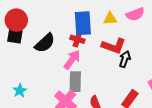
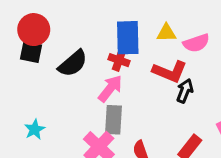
pink semicircle: (135, 14) -> (196, 43), moved

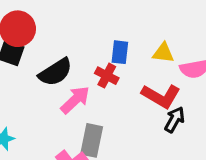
blue rectangle: (128, 38) -> (120, 52), size x0.6
pink arrow: (110, 88) -> (75, 100), moved

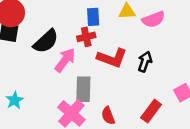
red cross: (107, 76) -> (86, 37), turned -30
red L-shape: (161, 96) -> (112, 58), moved

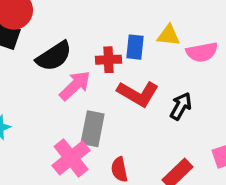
blue rectangle: (93, 17) -> (135, 47), moved

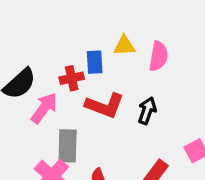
pink semicircle: (202, 52) -> (158, 56), turned -60

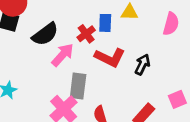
pink semicircle: (158, 56) -> (171, 24), moved
red cross: (72, 78) -> (86, 34), turned -30

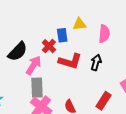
pink semicircle: (171, 24) -> (104, 34), moved
gray rectangle: (78, 86) -> (37, 88), moved

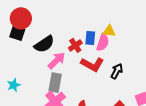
pink semicircle: (104, 34) -> (103, 42), moved

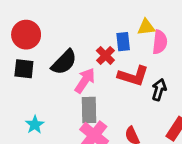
black square: (17, 33) -> (24, 69), moved
pink semicircle: (103, 42) -> (160, 42), moved
black arrow: (117, 71) -> (159, 90), moved

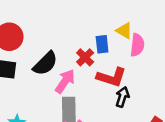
yellow triangle: (146, 27) -> (124, 31), turned 36
black arrow: (159, 90) -> (122, 97), moved

